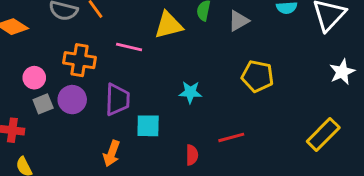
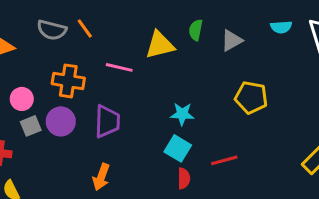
cyan square: (148, 126) -> (178, 148), moved, turned 30

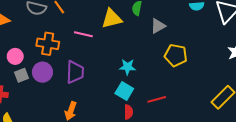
gray triangle: (232, 40) -> (158, 26), moved

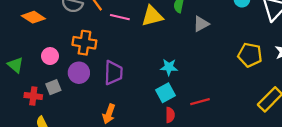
pink line: (83, 34) -> (120, 17), moved
yellow pentagon: (176, 55) -> (250, 55), moved
gray square: (21, 75) -> (53, 87), moved
cyan square: (124, 91) -> (166, 93), turned 30

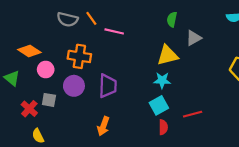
yellow triangle: (152, 16) -> (168, 55), moved
orange diamond: (33, 17) -> (29, 51), moved
gray square: (53, 87) -> (49, 100), turned 32
red cross: (33, 96) -> (29, 109), turned 35

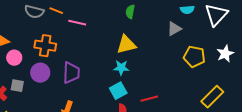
orange line: (91, 18) -> (56, 11), turned -32
gray triangle: (194, 38) -> (174, 29), moved

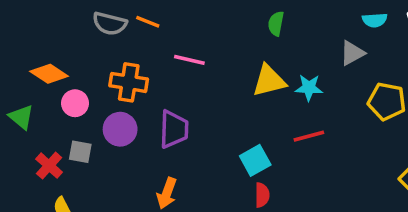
pink line: (77, 23) -> (189, 60), moved
cyan star: (121, 68) -> (309, 88), moved
red line: (149, 99) -> (309, 136), moved

